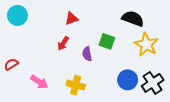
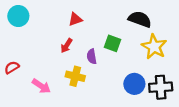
black cross: (153, 83) -> (161, 87), turned 30
yellow cross: (76, 85) -> (75, 76), moved

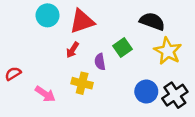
cyan circle: (18, 16) -> (48, 15), moved
red triangle: (75, 19) -> (82, 21), size x1.6
green square: (112, 43) -> (122, 47), turned 35
black cross: (161, 87) -> (175, 95), turned -30

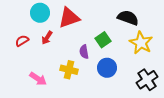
red arrow: (73, 50) -> (47, 38), moved
red semicircle: (13, 74) -> (22, 41), moved
blue circle: (146, 92) -> (107, 68), moved

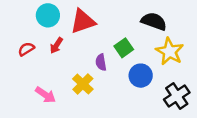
blue circle: (107, 68) -> (141, 76), moved
yellow cross: (69, 70) -> (83, 84), turned 30

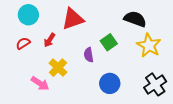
cyan circle: (48, 15) -> (28, 15), moved
blue circle: (141, 76) -> (110, 83), moved
yellow cross: (83, 84) -> (58, 68), moved

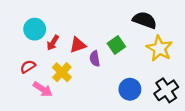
cyan circle: (28, 15) -> (35, 29), moved
red triangle: (73, 19) -> (78, 45), moved, size x0.7
red semicircle: (23, 43) -> (28, 67), moved
blue circle: (110, 83) -> (130, 89), moved

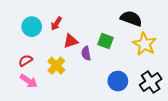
red arrow: (53, 43) -> (56, 24), moved
green square: (116, 45) -> (106, 41), turned -35
pink arrow: (43, 89) -> (29, 81), moved

